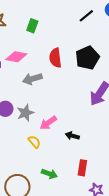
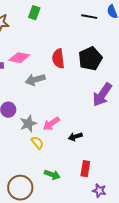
black line: (86, 16) -> (89, 17), turned 49
green rectangle: (32, 26) -> (34, 13), moved
gray star: (25, 113) -> (28, 124), moved
black arrow: (72, 136) -> (75, 137), turned -32

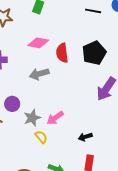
pink diamond: (19, 58) -> (38, 43), moved
black arrow: (75, 137) -> (85, 137), moved

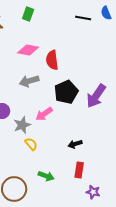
black pentagon: (94, 53) -> (66, 92), moved
pink arrow: (55, 118) -> (44, 114), moved

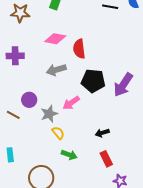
black pentagon: (66, 92) -> (93, 81), turned 30
red rectangle: (79, 170) -> (106, 159), turned -35
green arrow: (46, 176) -> (69, 155), moved

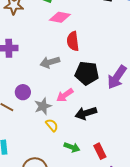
pink diamond: (55, 39) -> (60, 17), moved
black arrow: (102, 133) -> (86, 113), moved, size x1.5
green arrow: (69, 155) -> (72, 147), moved

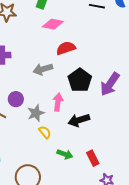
red semicircle: (73, 41) -> (66, 48), turned 78
black pentagon: (87, 73) -> (80, 80), turned 30
pink arrow: (65, 95) -> (58, 102), turned 132

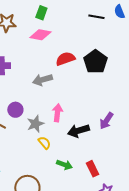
pink diamond: (53, 24) -> (40, 35), moved
black pentagon: (80, 80) -> (95, 62), moved
purple arrow: (110, 84) -> (106, 121), moved, size x0.7

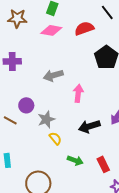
black line: (96, 17) -> (107, 12), turned 42
red semicircle: (65, 59) -> (84, 28), moved
pink arrow: (57, 113) -> (78, 93), moved

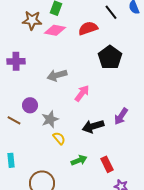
brown star: (17, 18) -> (32, 20), moved
pink arrow: (78, 93) -> (82, 93), turned 30
green arrow: (75, 160) -> (79, 160), turned -42

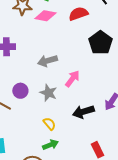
gray star: (50, 119) -> (48, 93), moved, turned -30
green arrow: (79, 160) -> (50, 145), moved

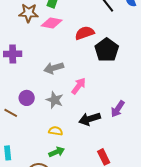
red semicircle: (78, 14) -> (85, 33), moved
yellow semicircle: (49, 124) -> (56, 131), turned -40

